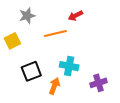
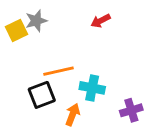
orange line: (55, 34) -> (59, 71), moved
yellow square: (12, 41) -> (17, 31), moved

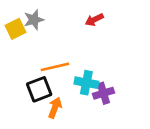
purple cross: (131, 110) -> (103, 93), moved
orange arrow: (73, 115) -> (55, 108), moved

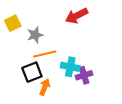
gray star: (34, 20) -> (35, 35), moved
red arrow: (94, 20) -> (77, 16), size x1.5

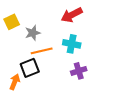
cyan cross: (70, 67) -> (72, 44), moved
orange arrow: (45, 87) -> (15, 82), moved

